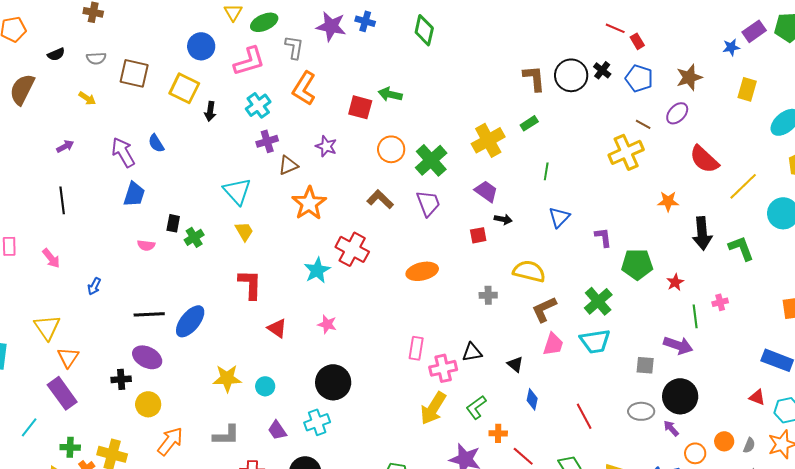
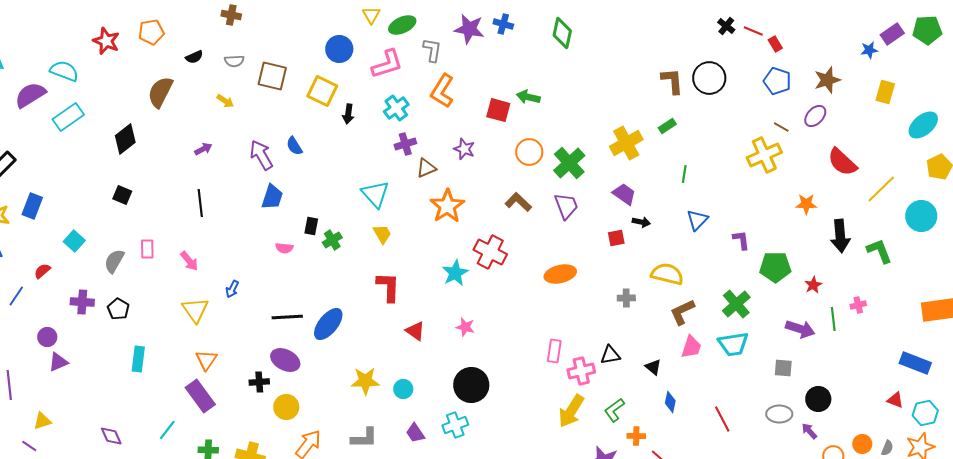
black cross: (602, 70) -> (726, 26), moved
yellow triangle: (47, 327) -> (195, 310), moved
purple arrow: (678, 345) -> (800, 329), moved
black circle: (680, 396) -> (818, 399), size x0.7

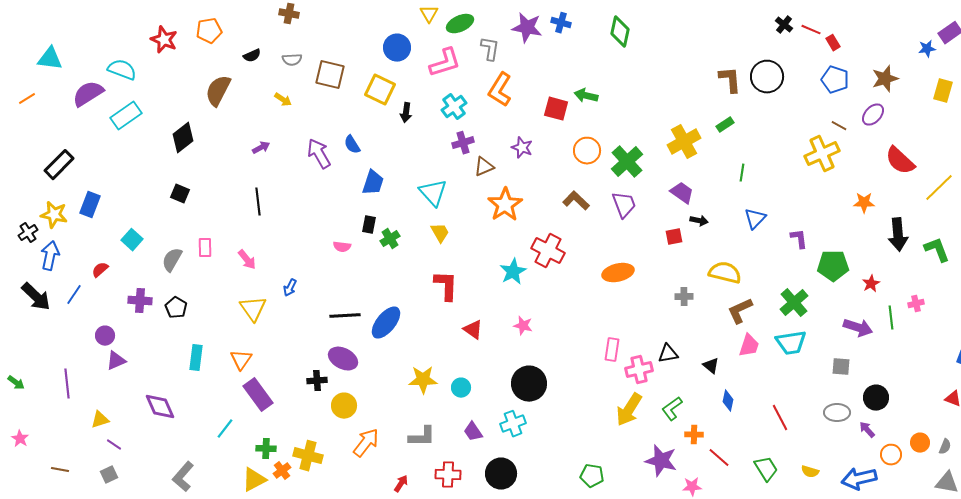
blue trapezoid: (272, 197) -> (373, 183), moved
orange triangle: (206, 360) -> (241, 360), moved
purple diamond: (111, 436) -> (160, 407), moved, size x1.4
purple line: (29, 446) -> (114, 445), moved

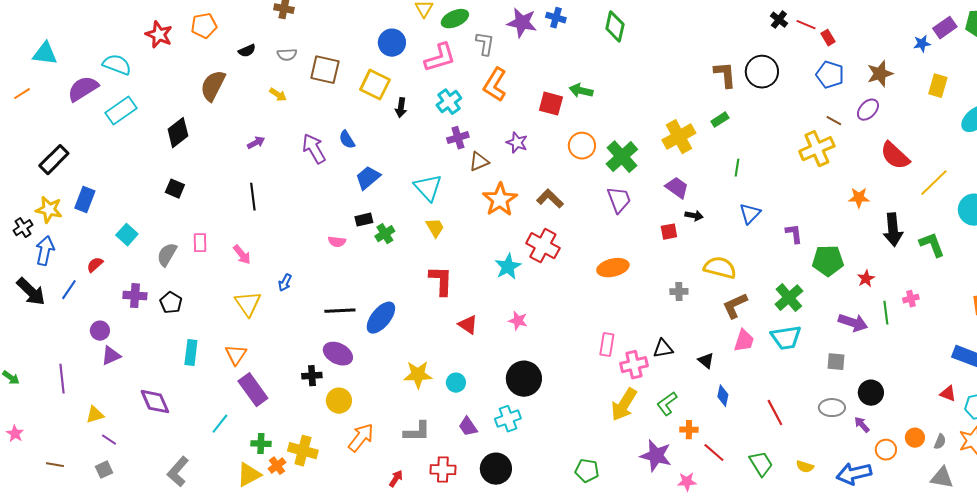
blue trapezoid: (373, 183) -> (368, 178), turned -148
brown L-shape: (576, 201) -> (550, 199), moved
black rectangle: (369, 225) -> (364, 220), turned 66

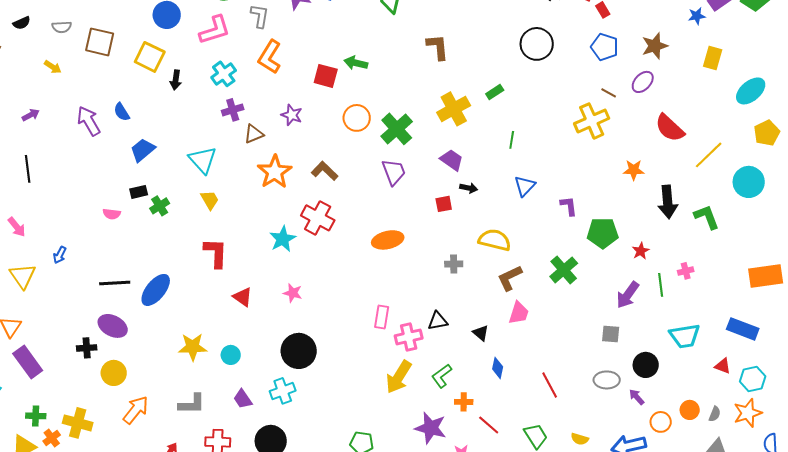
brown L-shape: (725, 75) -> (438, 47), moved
purple arrow: (853, 323) -> (628, 295), turned 108
cyan trapezoid: (786, 338) -> (685, 336), moved

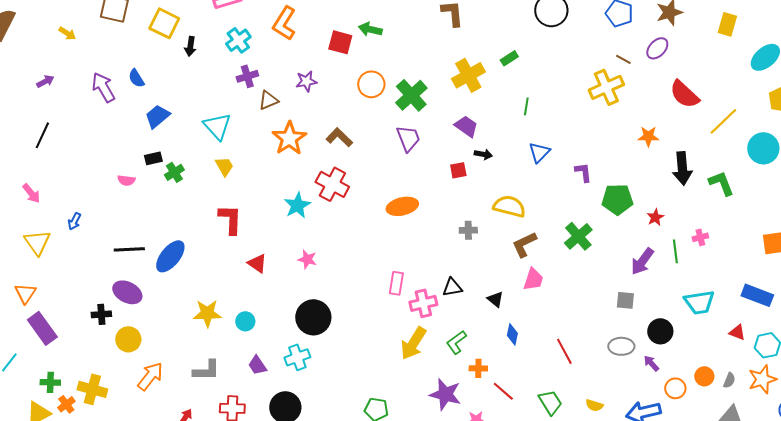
purple star: (292, 115) -> (306, 81), turned -30
black line: (28, 169) -> (42, 135), turned 32

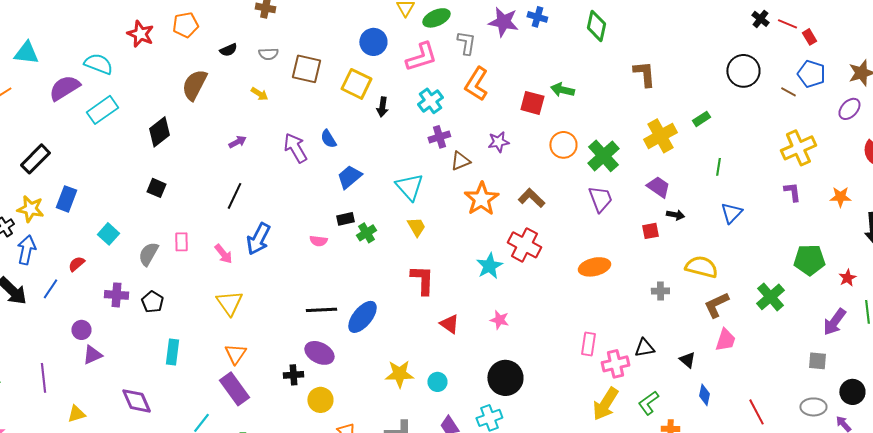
brown line: (623, 59) -> (788, 92), moved
purple L-shape: (583, 172) -> (792, 192), moved
blue arrow: (74, 221) -> (258, 239), moved, size x1.8
orange triangle: (25, 293) -> (235, 354), moved

